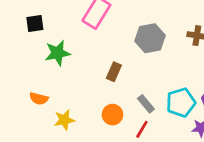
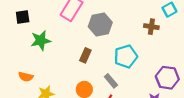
gray hexagon: (150, 38) -> (100, 24), moved
cyan pentagon: (181, 103) -> (126, 56), moved

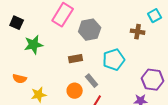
black square: (23, 17) -> (17, 23), turned 32
brown rectangle: (85, 55) -> (76, 59), turned 56
gray rectangle: (111, 81) -> (92, 81), moved

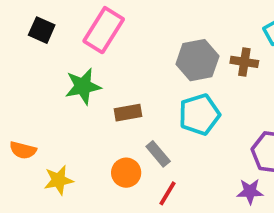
black square: (17, 23) -> (42, 30), moved
gray hexagon: (90, 30) -> (197, 60), moved
green star: (34, 45) -> (83, 86), moved

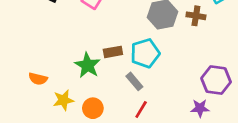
green star: (83, 86) -> (88, 65), moved, turned -30
cyan pentagon: (199, 114) -> (145, 53), moved
orange circle: (126, 173) -> (93, 108), moved

